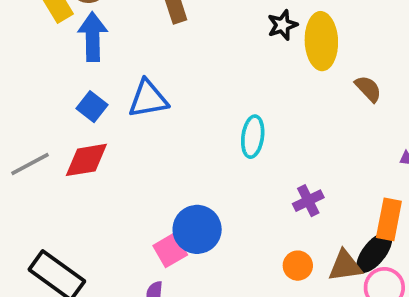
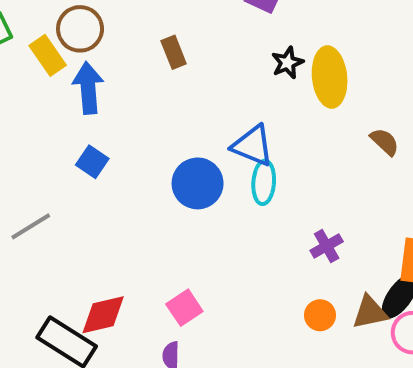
brown semicircle: (368, 89) -> (385, 142), moved
blue triangle: (148, 99) -> (253, 146), moved, turned 36
red diamond: (86, 160) -> (103, 315), moved
blue circle: (197, 229) -> (198, 183), moved

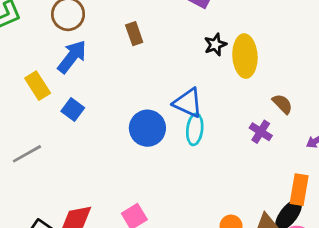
yellow rectangle: (48, 55) -> (38, 86), moved
blue arrow: (88, 88) -> (72, 57), turned 40
purple cross: (327, 246) -> (261, 132), moved, turned -30

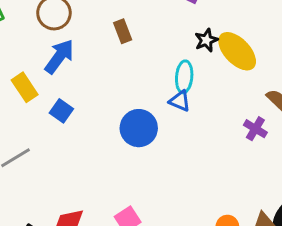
yellow ellipse: (245, 56) -> (237, 51), turned -39
blue triangle: (188, 103) -> (180, 101), size x0.7
cyan ellipse: (195, 129) -> (184, 77), moved

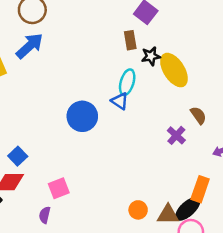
brown rectangle: (123, 31) -> (130, 40), moved
blue square: (61, 111) -> (18, 156), moved

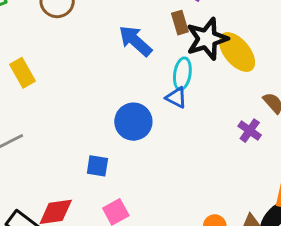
blue arrow: (30, 46) -> (135, 41), moved, turned -88
black star: (151, 56) -> (207, 39), size x1.8
blue square: (18, 156) -> (97, 166), moved, turned -30

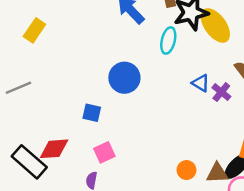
yellow rectangle: (23, 73) -> (34, 30), turned 60
blue triangle: (176, 97) -> (201, 83), moved

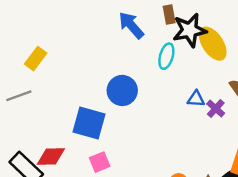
yellow rectangle: (34, 30) -> (36, 59), moved
blue triangle: (201, 83) -> (196, 99), turned -30
blue square: (92, 113) -> (89, 123), size x1.8

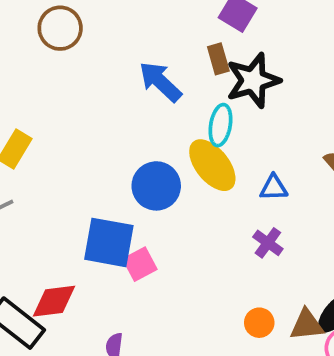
yellow ellipse: (213, 44) -> (212, 165), moved
purple cross: (216, 109) -> (268, 243), moved
pink square: (100, 162) -> (140, 264), moved

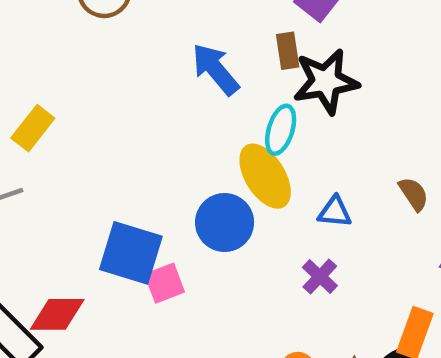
blue circle: (156, 186) -> (225, 223), moved

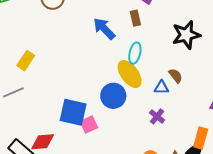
black star: (326, 81) -> (186, 35), moved
brown semicircle: (414, 194) -> (176, 76), moved

